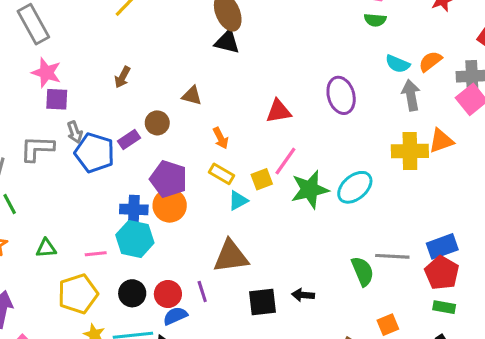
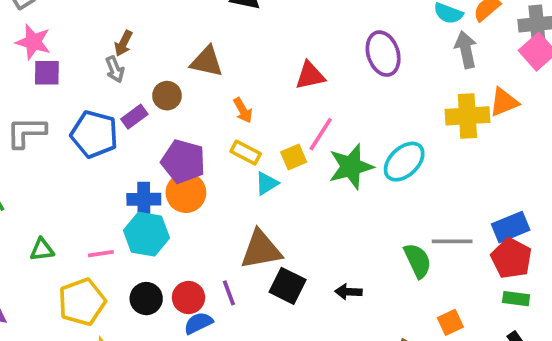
brown triangle: (192, 96) -> (207, 62), size x1.4
gray arrow: (75, 132) -> (115, 69), moved
black square: (263, 302) -> (288, 286), moved, turned 36

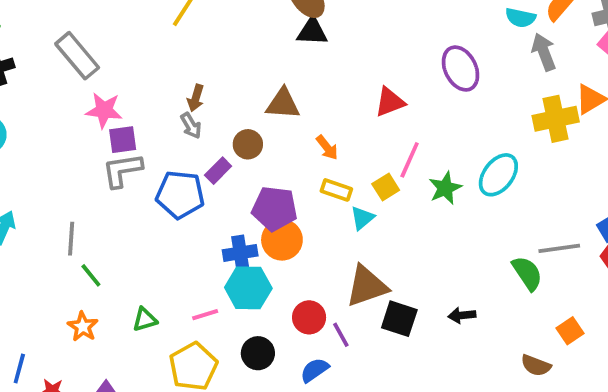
gray L-shape: (26, 132) -> (122, 170), moved
green star: (351, 167) -> (445, 188), size x0.7
red circle: (188, 297) -> (309, 317), moved

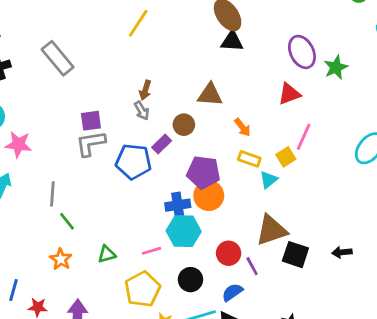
purple ellipse: (461, 69) -> (302, 52), moved
pink star: (104, 110) -> (18, 144), moved
green star: (445, 188) -> (336, 67), moved

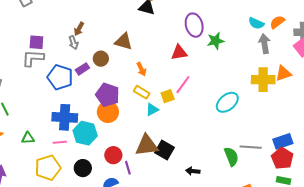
blue cross: (178, 205) -> (65, 117), moved, size x1.4
black square: (295, 255) -> (165, 150), moved

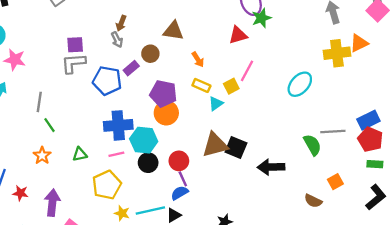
green star: (216, 41) -> (262, 18), moved
black circle: (83, 168) -> (148, 163), moved
purple line: (128, 168) -> (183, 179), moved
black arrow: (193, 171) -> (271, 167), size x1.6

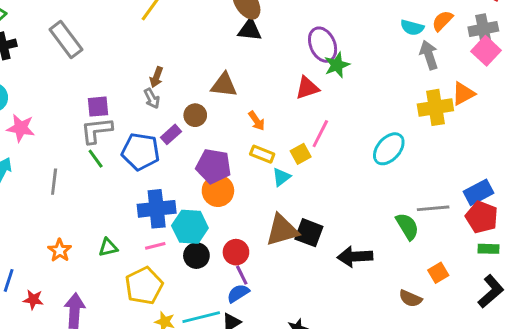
green line: (50, 125) -> (96, 159), moved

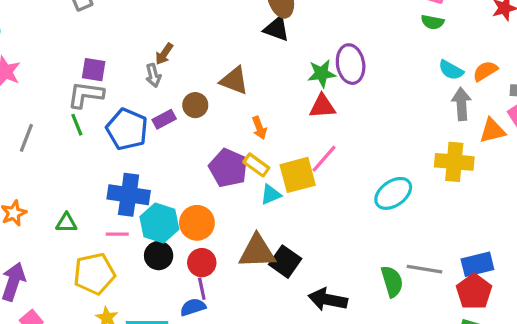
green star: (337, 65) -> (322, 73), moved
orange triangle: (463, 94) -> (492, 131), moved
yellow square: (301, 154) -> (298, 175), size x1.6
purple pentagon: (213, 166) -> (228, 168), moved
orange circle: (218, 191) -> (197, 223), moved

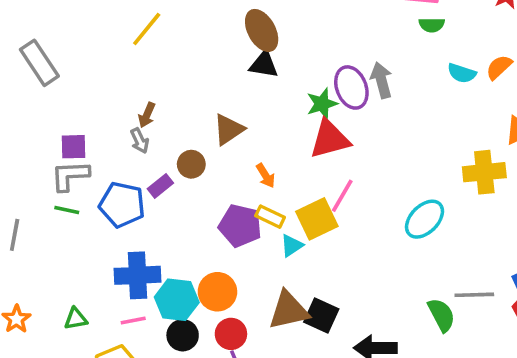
brown triangle: (234, 81) -> (229, 130), turned -44
gray arrow: (461, 104) -> (381, 80), moved
red triangle: (322, 106) -> (330, 139), size x1.4
green line: (77, 125) -> (67, 210), turned -45

